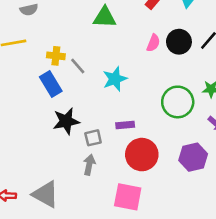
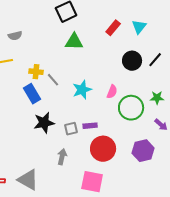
pink semicircle: (153, 43) -> (112, 92), moved
gray square: (93, 138) -> (71, 129), moved

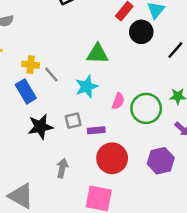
green triangle: (74, 42) -> (97, 54), moved
black circle: (132, 61) -> (141, 32), moved
pink semicircle: (112, 92) -> (118, 101), moved
gray square: (71, 129) -> (73, 121), moved

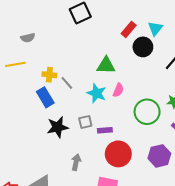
cyan star: (87, 87) -> (97, 93), turned -30
pink semicircle: (118, 101) -> (118, 90), moved

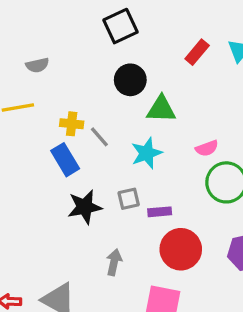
black circle: (143, 47) -> (130, 80), moved
pink semicircle: (118, 90) -> (207, 148), moved, turned 48
cyan star: (97, 93) -> (147, 153), turned 30

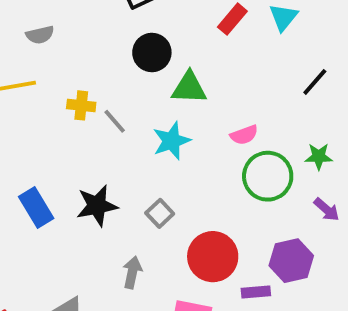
blue rectangle: (65, 160) -> (36, 208), moved
gray square: (129, 199) -> (160, 213), moved, turned -30
purple rectangle: (160, 212) -> (256, 292), moved

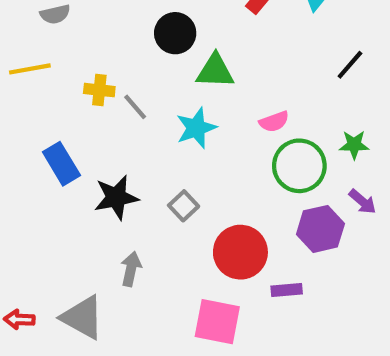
blue rectangle: (36, 208) -> (61, 164), moved
purple hexagon: (291, 261) -> (320, 229), moved
gray arrow: (132, 272) -> (131, 269), moved

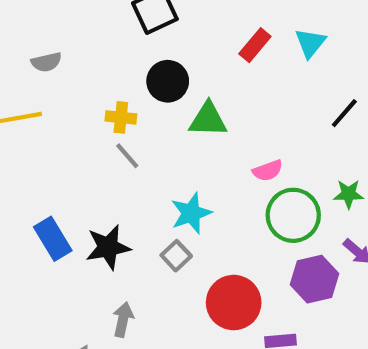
yellow cross: (99, 90) -> (121, 117), moved
cyan star: (196, 128) -> (191, 213), moved
blue rectangle: (61, 164) -> (53, 239), moved

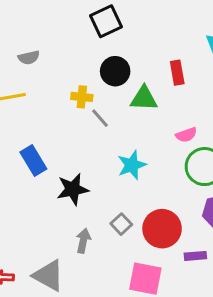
red rectangle: (255, 45) -> (177, 73), moved, turned -50
gray line: (127, 156) -> (100, 118), moved
blue rectangle: (53, 239) -> (33, 161), moved
gray square: (176, 256) -> (121, 224), moved

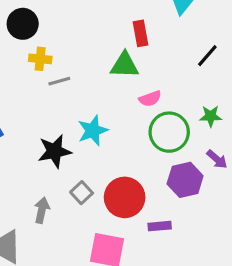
black circle: (115, 71) -> (23, 24), moved
green triangle: (144, 98) -> (125, 65), moved
gray line: (100, 118) -> (59, 81), turned -65
black star: (73, 189) -> (55, 151), moved

